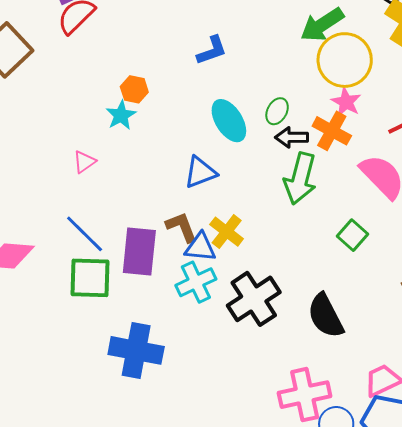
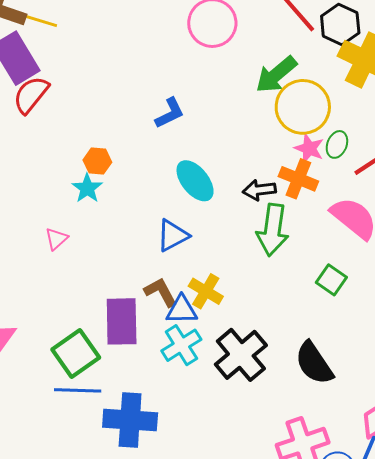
green ellipse: (277, 111) -> (337, 144), moved
blue line: (85, 234) -> (78, 390), moved, turned -36
green square: (90, 278) -> (76, 353), turned -30

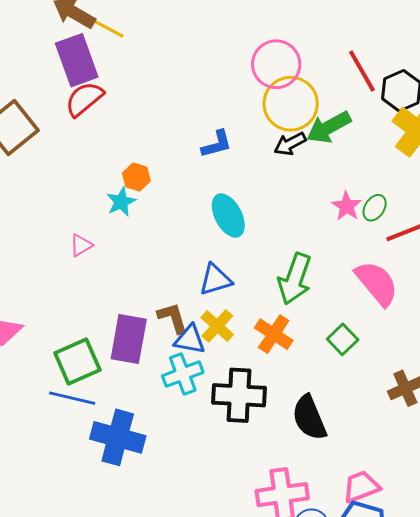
yellow circle: (303, 107) -> (291, 104), moved
orange cross: (298, 179) -> (274, 334), moved
black arrow: (259, 190) -> (290, 144), moved, turned -32
blue triangle: (173, 235) -> (215, 280), moved
black cross: (241, 355) -> (239, 395), turned 32

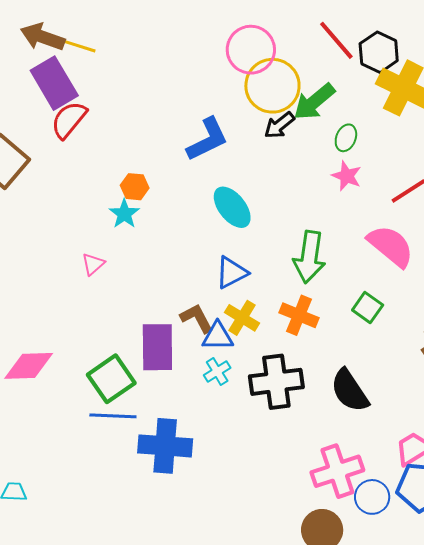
blue L-shape: (217, 144) -> (207, 139), size x1.4
green ellipse: (375, 208) -> (346, 138), moved
cyan cross: (183, 374) -> (217, 371), size x0.7

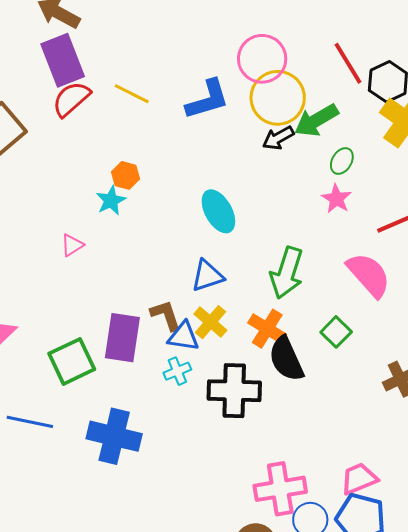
yellow line: (78, 46) -> (132, 94), moved
blue L-shape: (207, 139) -> (207, 99), moved
black semicircle: (350, 391) -> (286, 359), moved
blue line: (113, 416) -> (30, 422), moved

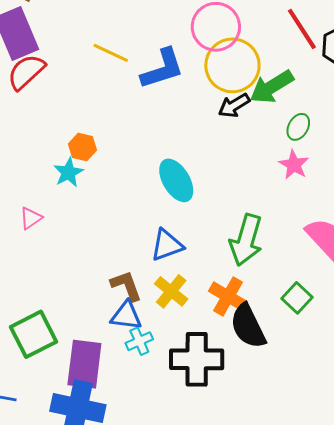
yellow line: (132, 94) -> (111, 53), moved
blue triangle: (184, 336) -> (126, 316), moved
purple rectangle: (122, 338) -> (84, 364), moved

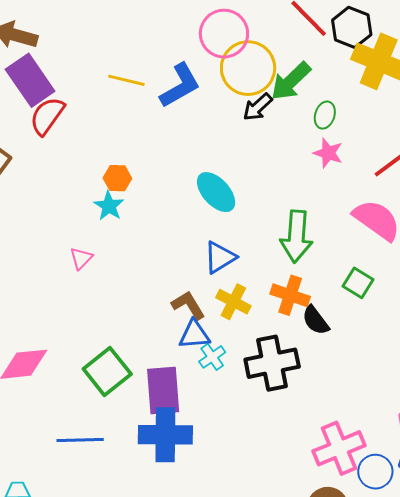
black semicircle: (248, 326) -> (316, 320), size x0.7

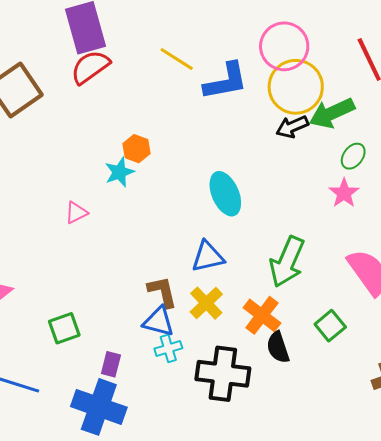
green square: (107, 371) -> (64, 328), size x0.7
purple rectangle: (163, 391) -> (111, 364), size x0.5

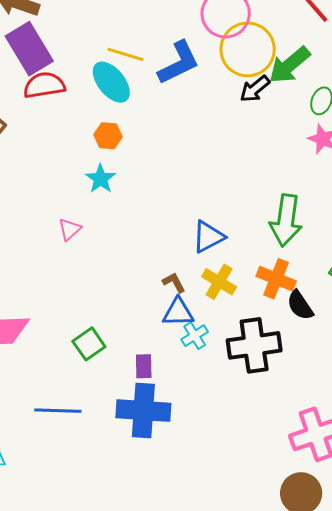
red semicircle: (90, 67) -> (44, 85), turned 42
orange hexagon: (136, 149) -> (108, 136), moved
cyan ellipse: (225, 194) -> (111, 82), moved
brown L-shape: (162, 292) -> (174, 283), size x0.7

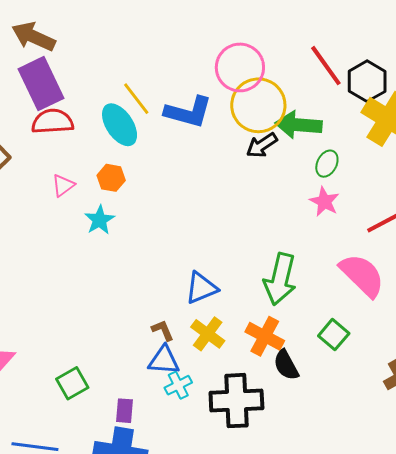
yellow line: (125, 54) -> (136, 99), turned 30
blue L-shape: (179, 63) -> (188, 112), turned 36
green arrow: (289, 65) -> (299, 125), turned 39
pink triangle: (70, 229) -> (63, 185), moved

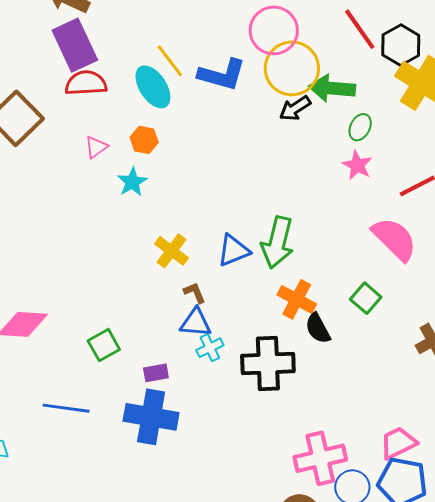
green arrow: (280, 279) -> (277, 242), moved
yellow cross: (208, 334) -> (172, 251), moved
purple rectangle: (125, 411) -> (156, 373), turned 75

